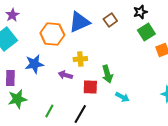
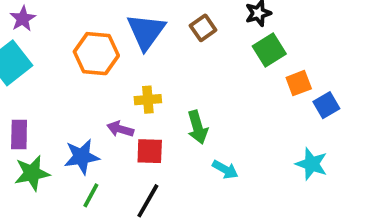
blue triangle: (79, 22) -> (146, 32), turned -30
blue star: (34, 64) -> (82, 157), moved
red square: (90, 87) -> (150, 151), moved

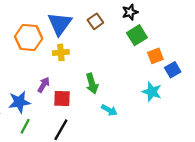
yellow cross: (148, 100) -> (61, 52), moved
purple arrow: (120, 129) -> (44, 85), turned 105
cyan star: (312, 164) -> (152, 92), moved

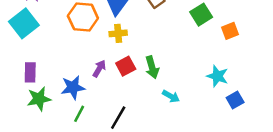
orange square: (155, 56) -> (230, 31), moved
blue square: (173, 70) -> (235, 100), moved
red square: (62, 99) -> (126, 66), moved, turned -30

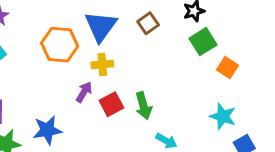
orange square: (230, 31) -> (227, 68), moved, turned -36
purple arrow: (99, 69) -> (84, 92), moved

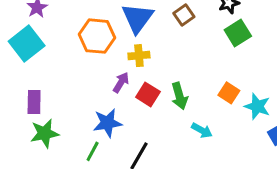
orange square: (227, 68) -> (229, 93), moved
red square: (111, 104) -> (148, 94), turned -30
blue star: (47, 130) -> (107, 123), moved

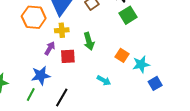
red square: (148, 94) -> (68, 56), turned -35
green arrow: (179, 96) -> (89, 41), moved
cyan star: (257, 106) -> (141, 64), turned -30

